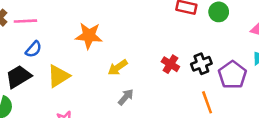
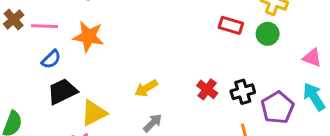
orange star: (89, 36) -> (88, 37), moved
yellow triangle: (58, 76) -> (94, 113), moved
black trapezoid: (19, 77) -> (62, 91), moved

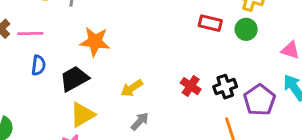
orange star: (88, 37) -> (95, 42), moved
blue semicircle: (51, 59) -> (38, 65), turned -36
black trapezoid: (62, 91) -> (74, 79), moved

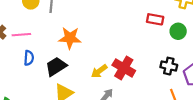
green circle: (246, 29) -> (178, 31), moved
red cross: (191, 86) -> (124, 68), moved, size x1.5
black cross: (225, 87) -> (169, 66), turned 35

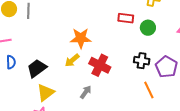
orange star: (70, 38) -> (81, 38), moved
yellow arrow: (99, 71) -> (72, 60), moved

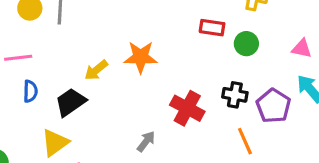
yellow arrow: (72, 60) -> (96, 70), moved
red cross: (100, 65) -> (187, 108), moved
yellow triangle: (46, 92) -> (55, 143), moved

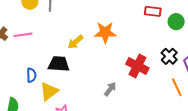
blue semicircle: (30, 91) -> (31, 75), moved
black cross: (235, 95) -> (169, 56), turned 35
black trapezoid: (71, 102) -> (59, 64), turned 40

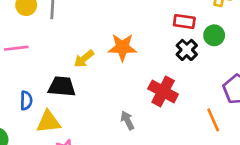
black cross: (169, 56) -> (187, 50), moved
gray arrow: (110, 89) -> (127, 120), turned -64
yellow triangle: (49, 91) -> (48, 122), turned 30

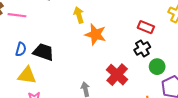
green circle: (214, 35) -> (157, 67), moved
yellow arrow: (84, 59) -> (79, 15), moved, turned 98
blue semicircle: (26, 100) -> (21, 49), moved

